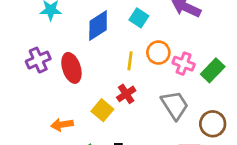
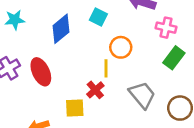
yellow line: (130, 61) -> (106, 68), moved
pink cross: (184, 64) -> (166, 28), moved
yellow square: (102, 110) -> (75, 108), turned -36

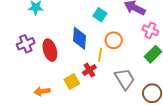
blue diamond: (61, 29) -> (80, 38), moved, turned -55
yellow square: (75, 108) -> (72, 81), turned -35

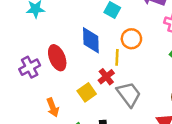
purple cross: (26, 44) -> (30, 67), moved
gray trapezoid: (125, 79) -> (129, 94), moved
orange arrow: (42, 91) -> (53, 107), turned -98

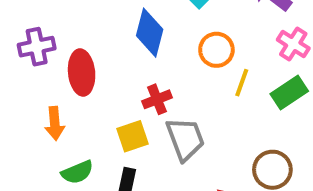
yellow line: (117, 57) -> (242, 83), moved
red ellipse: (57, 58) -> (82, 73), moved
yellow square: (87, 92) -> (132, 136), moved

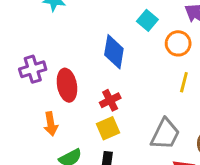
orange circle: (216, 50) -> (178, 43), moved
red cross: (157, 99) -> (110, 100), moved
gray trapezoid: (185, 139) -> (165, 134), moved, turned 52

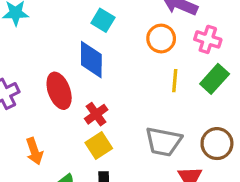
cyan square: (147, 20) -> (103, 20), moved
red ellipse: (67, 85) -> (59, 91), moved
gray trapezoid: (165, 134) -> (163, 142), turned 84

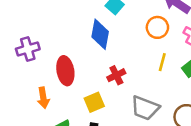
red ellipse: (59, 91) -> (65, 71), moved
red cross: (96, 114) -> (116, 75), moved

